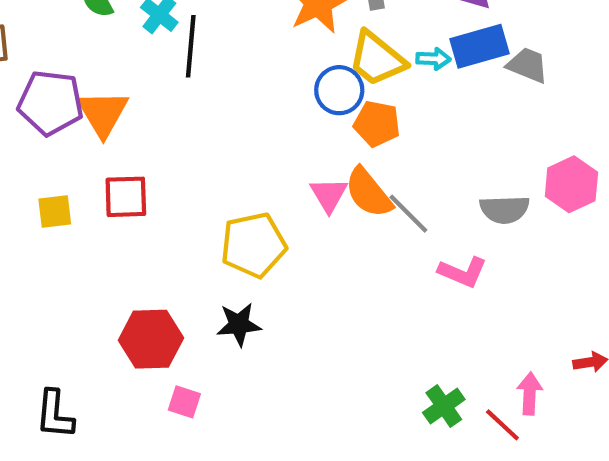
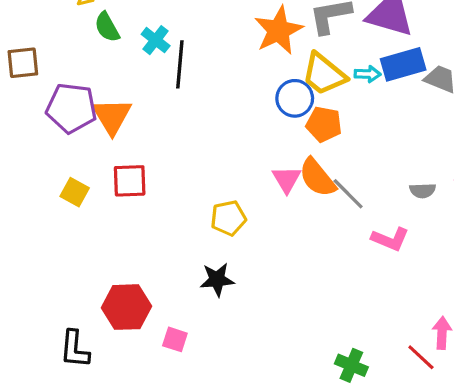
gray semicircle: (505, 209) -> (423, 191), size x0.7
yellow square: (55, 212) -> (75, 192), turned 36
yellow pentagon: (253, 245) -> (228, 218), size x0.7
red hexagon: (151, 339) -> (126, 307), moved
green cross: (444, 406) -> (351, 365), moved, turned -32

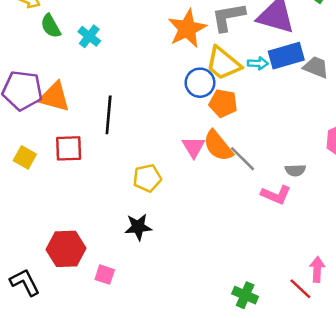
black line: (180, 64) -> (109, 115), moved
orange triangle: (112, 116) -> (54, 97), turned -44
gray semicircle: (423, 191) -> (295, 170), moved
black L-shape: (75, 349) -> (25, 282), turned 148

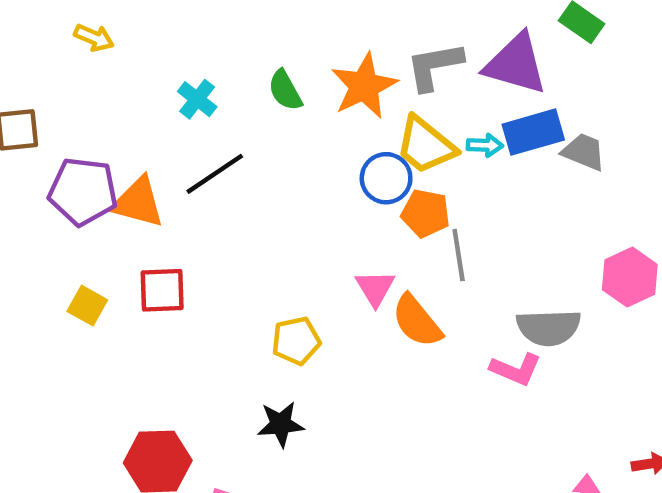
green semicircle: (51, 26) -> (285, 90), moved
black line: (109, 115) -> (215, 174), moved, turned 51
orange semicircle: (218, 146) -> (417, 321), moved
gray line: (242, 159) -> (459, 255), moved, turned 36
gray semicircle: (295, 170) -> (549, 328), size x1.8

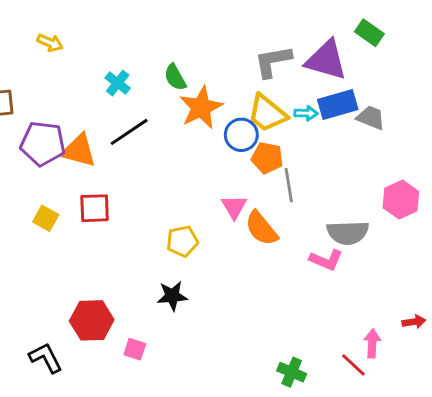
orange star: (364, 86) -> (201, 107), moved

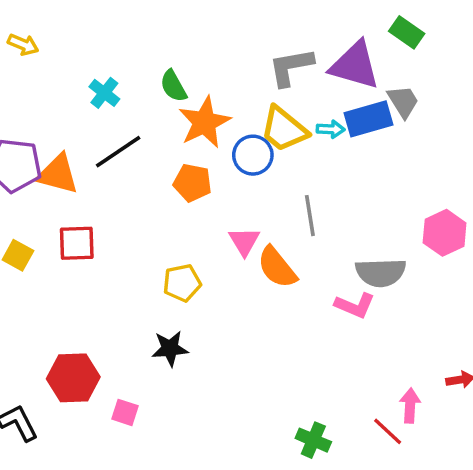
gray trapezoid: (371, 118) -> (403, 102), moved, turned 36
orange pentagon: (267, 158) -> (192, 183), moved

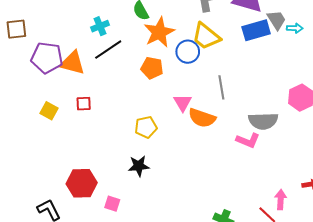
cyan cross: (104, 93) -> (100, 26), moved, turned 30
cyan arrow: (331, 129) -> (295, 28), moved
red square: (77, 243) -> (84, 104), size x0.7
orange semicircle: (277, 267) -> (202, 118), turned -32

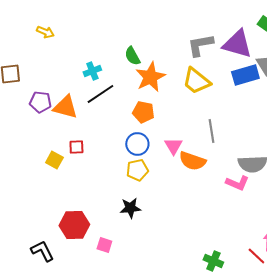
blue circle: (188, 52) -> (137, 144), moved
purple pentagon: (47, 58) -> (40, 102), size x0.7
yellow square: (49, 111) -> (54, 160), moved

